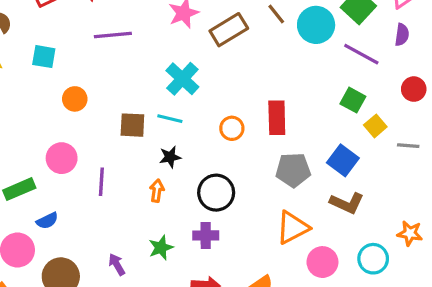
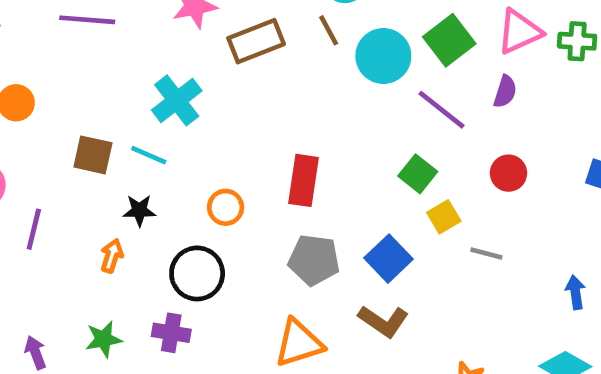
orange circle: (232, 128) -> (226, 207), moved

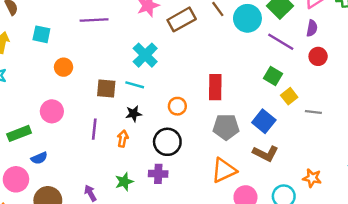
red circle: (508, 173) -> (318, 56), moved
purple line: (34, 229) -> (94, 129), moved

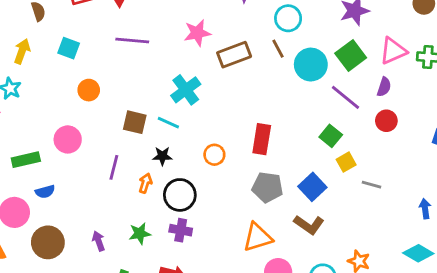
black circle: (167, 142) -> (180, 195), moved

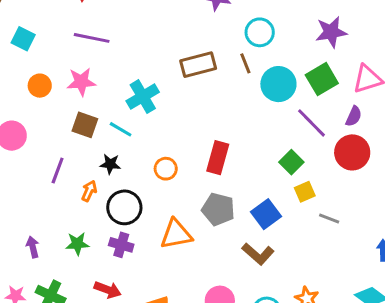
pink star: (197, 33) -> (81, 82), moved
red circle: (386, 121) -> (352, 152), size x1.5
orange triangle: (258, 237) -> (176, 234), moved

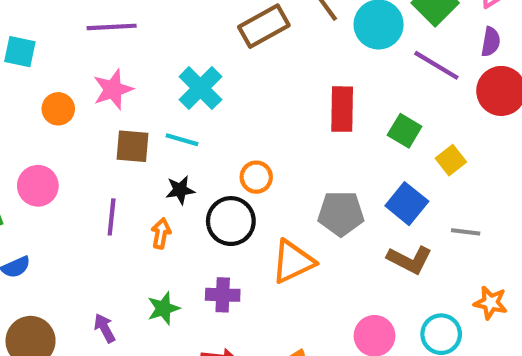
red rectangle: (218, 158) -> (342, 109), moved
green square: (291, 162) -> (405, 131), moved
black circle: (124, 207) -> (231, 221), moved
gray line: (329, 219) -> (466, 232), moved

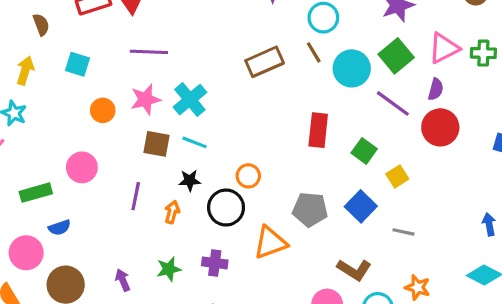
cyan cross: (200, 88) -> (190, 100), moved
brown L-shape: (410, 260) -> (354, 270), moved

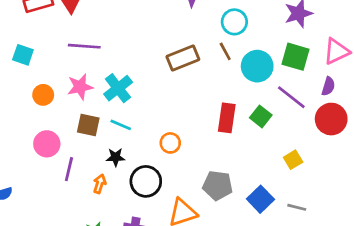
green square: (396, 56) -> (295, 57), turned -36
green square: (364, 151) -> (261, 116), moved
pink circle: (82, 167) -> (47, 144), moved
orange circle: (248, 176) -> (170, 143), moved
blue square: (361, 206) -> (260, 199), moved

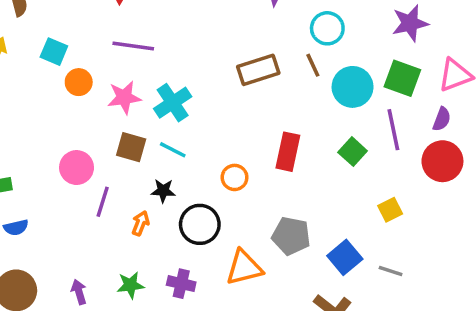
orange circle: (43, 95) -> (79, 82), moved
purple line: (291, 97) -> (393, 130), turned 36
red rectangle: (227, 118) -> (288, 152), moved

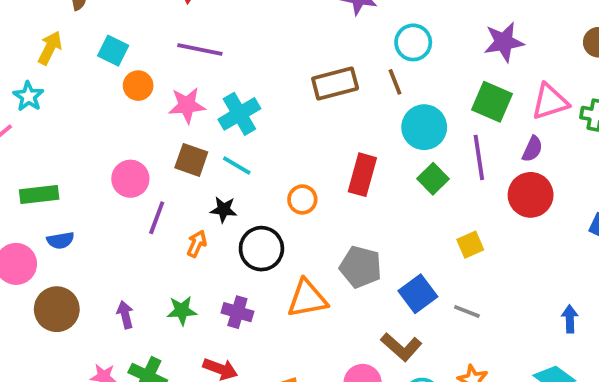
cyan circle: (353, 87) -> (424, 127), moved

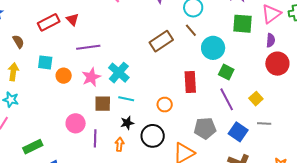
purple line: (479, 157) -> (227, 99), moved
gray line: (467, 312) -> (264, 124), moved

